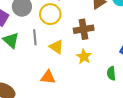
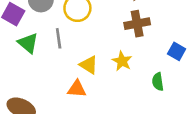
brown cross: (84, 29) -> (137, 24), moved
yellow triangle: (56, 47) -> (89, 65), moved

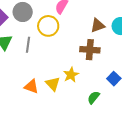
yellow triangle: (89, 65) -> (53, 84), moved
green semicircle: (158, 82) -> (94, 97), turned 32

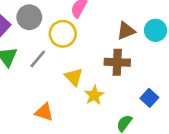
gray line: (28, 45) -> (38, 59), turned 35
yellow triangle: (53, 84) -> (74, 77), moved

